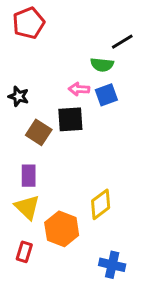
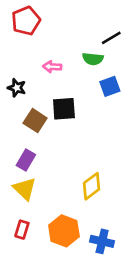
pink arrow: (79, 89) -> (52, 67), moved
blue square: (106, 95) -> (110, 86), moved
purple rectangle: (29, 176) -> (26, 160), turned 30
orange hexagon: (62, 229) -> (64, 231), moved

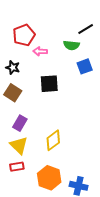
red pentagon: (26, 21) -> (24, 35), moved
brown square: (35, 121) -> (13, 93), moved
yellow diamond: (92, 186) -> (53, 140), moved
red rectangle: (22, 230) -> (17, 167), moved, turned 64

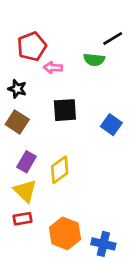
blue square: (85, 66) -> (111, 125), moved, turned -35
yellow diamond: (53, 140) -> (60, 170), moved

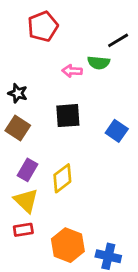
red pentagon: (32, 46) -> (43, 26), moved
pink arrow: (53, 68) -> (72, 71), moved

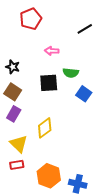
green semicircle: (99, 63) -> (71, 73), moved
purple rectangle: (27, 170) -> (14, 114), moved

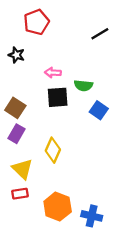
pink arrow: (52, 51) -> (53, 73), moved
black star: (13, 67) -> (16, 55), moved
yellow diamond: (45, 128) -> (53, 150), turned -30

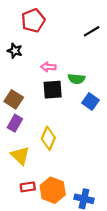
red rectangle: (20, 194) -> (28, 187), moved

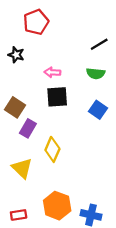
black line: (92, 31) -> (99, 44), moved
green semicircle: (76, 79) -> (96, 73), moved
purple rectangle: (15, 123) -> (28, 128), moved
red rectangle: (28, 187) -> (19, 215), moved

